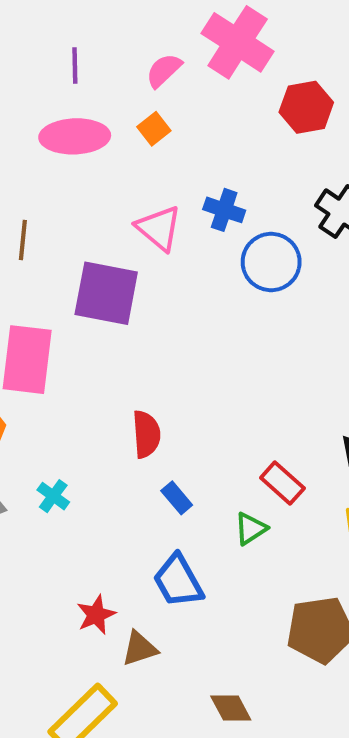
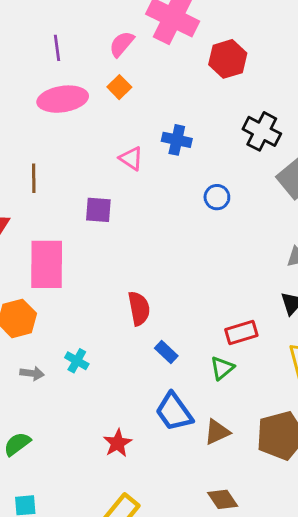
pink triangle: (159, 228) -> (131, 158), size x0.7
blue circle: (271, 262) -> (217, 197), moved, size x0.6
purple square: (106, 293) -> (98, 210), size x0.6
red rectangle: (282, 483) -> (241, 332), turned -52
brown triangle: (140, 649) -> (217, 432), moved

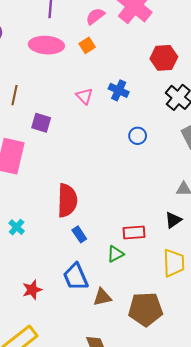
red hexagon: (228, 59) -> (164, 58), moved
purple square: (98, 210) -> (41, 123), moved
red semicircle: (139, 308) -> (67, 200), size x1.4

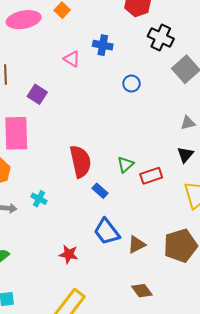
purple square: (41, 123) -> (37, 94), turned 30
green triangle: (115, 254) -> (125, 164), moved
red star: (32, 290) -> (69, 254), turned -30

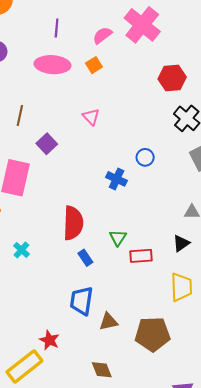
blue cross: (103, 45) -> (117, 179), moved
green triangle: (125, 164) -> (118, 238), turned -30
blue trapezoid: (107, 232) -> (82, 301), turned 32
red star: (69, 254) -> (49, 340), moved

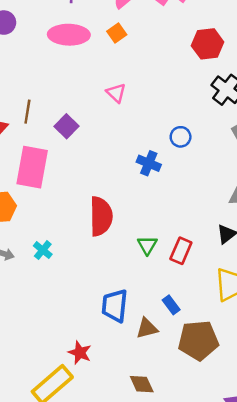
brown line: (20, 115) -> (27, 112), moved
green triangle: (118, 238) -> (147, 245), moved
red rectangle: (141, 256) -> (181, 251), turned -60
blue rectangle: (85, 258) -> (171, 305), moved

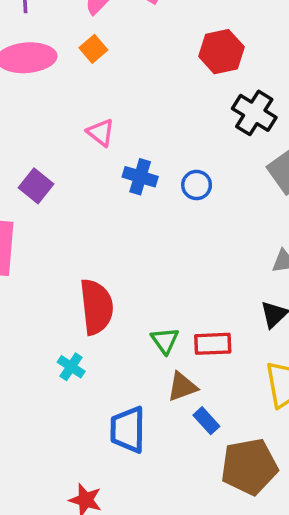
blue cross: (149, 163) -> (140, 177), moved
cyan cross: (43, 250) -> (71, 367), moved
red rectangle: (181, 251) -> (213, 344), turned 70
brown triangle: (147, 328) -> (182, 387), moved

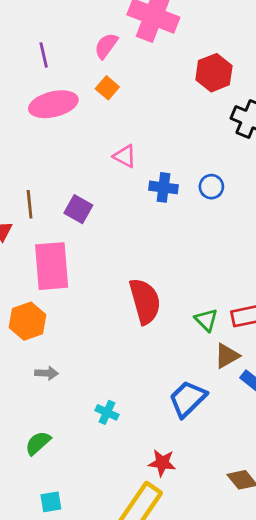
cyan cross: (71, 367) -> (107, 412), moved
blue trapezoid: (128, 430) -> (188, 399), turned 54

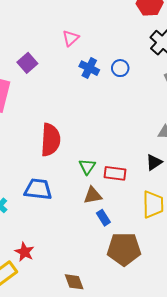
pink triangle: (125, 156) -> (71, 38), turned 30
blue circle: (211, 187) -> (120, 68), moved
blue trapezoid: (188, 399) -> (38, 189), moved, turned 32

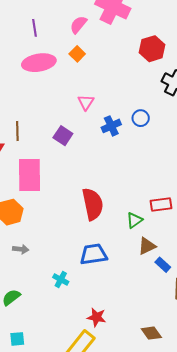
purple square: (27, 63) -> (63, 136), moved
blue cross: (89, 68) -> (111, 126), turned -36
green triangle: (87, 167) -> (134, 220), turned 36
red rectangle: (115, 173) -> (161, 205), moved

